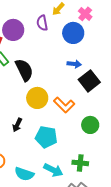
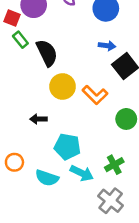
black arrow: (17, 125) -> (38, 119), turned 64
cyan pentagon: (46, 137) -> (67, 147), moved
green cross: (80, 163) -> (114, 165), turned -35

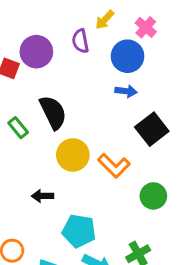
green rectangle: (20, 40) -> (18, 128), moved
blue arrow: (107, 46) -> (126, 91), moved

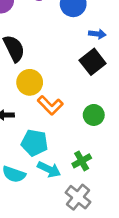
blue arrow: (126, 91) -> (97, 34), moved
orange L-shape: (114, 166) -> (50, 105), moved

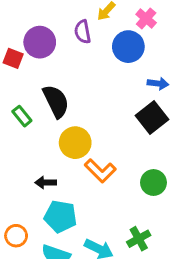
cyan pentagon: (34, 143) -> (60, 217), moved

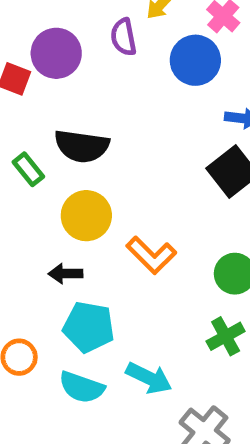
black semicircle: (56, 101) -> (82, 146), turned 124
yellow circle: (75, 143) -> (86, 216), moved
green cross: (139, 239) -> (226, 336), moved

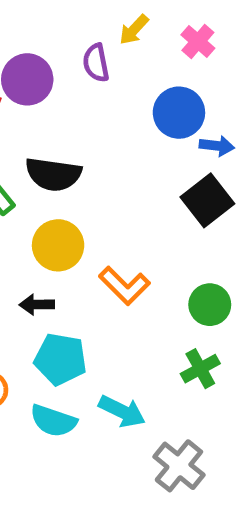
blue circle: (195, 60) -> (179, 113), moved

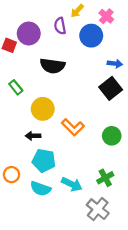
blue circle: (179, 113) -> (91, 36), moved
black semicircle: (53, 174) -> (52, 66), moved
green cross: (200, 369) -> (105, 178), moved

